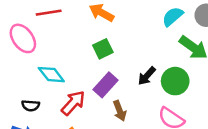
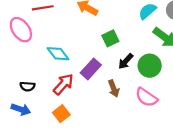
green square: (103, 49) -> (110, 38), moved
cyan diamond: (51, 75) -> (58, 54), moved
brown arrow: (120, 111) -> (114, 89), moved

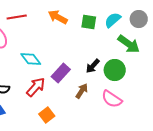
green square: (110, 38) -> (89, 22), moved, turned 35
brown arrow: (114, 89) -> (82, 91), turned -126
orange square: (61, 114) -> (47, 115), moved

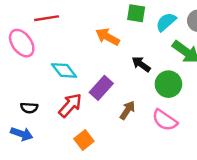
orange arrow: (58, 17) -> (108, 37), moved
green square: (89, 22) -> (136, 13), moved
black arrow: (93, 66) -> (141, 64), moved, turned 84

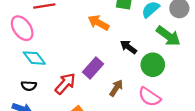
cyan diamond: (64, 70) -> (34, 58), moved

